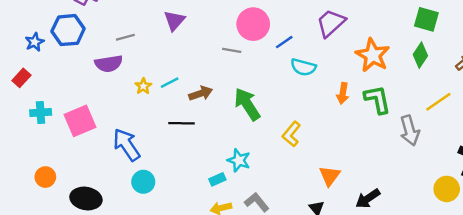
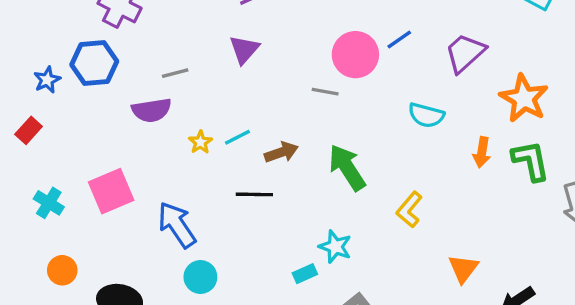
blue line: (284, 42) -> (399, 39), moved
cyan cross: (41, 113) -> (49, 203), moved, turned 36

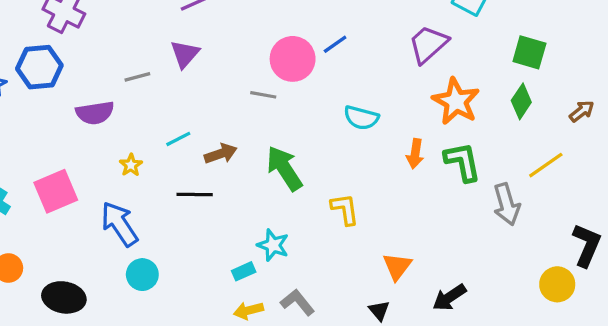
purple trapezoid: (465, 53) -> (428, 44), moved
gray line: (175, 73) -> (137, 77), moved
yellow star: (200, 142) -> (131, 165), moved
yellow L-shape: (409, 210) -> (345, 209), turned 132

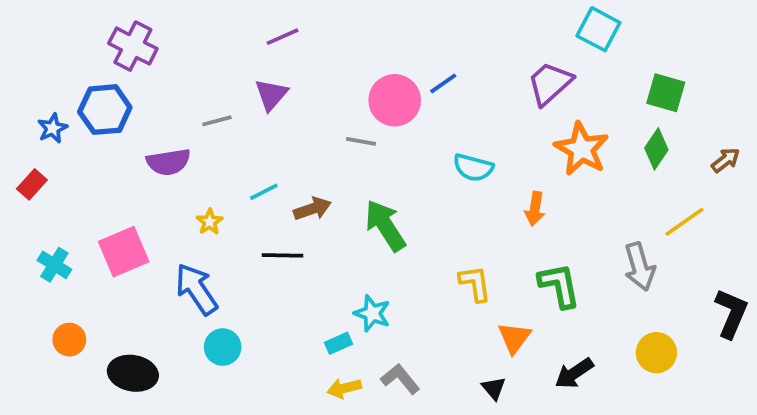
green L-shape: (462, 162) -> (559, 285), moved
yellow L-shape: (345, 209) -> (475, 283), moved
yellow circle: (557, 284) -> (656, 353), moved

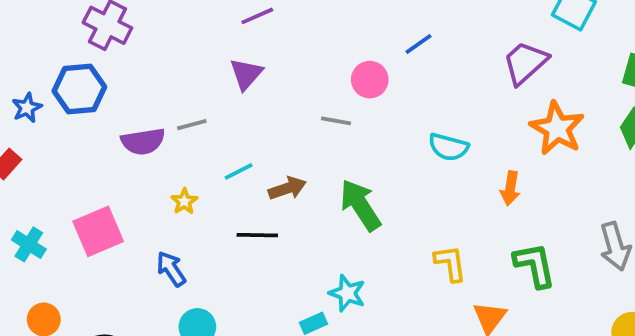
blue line: (443, 83) -> (418, 44), moved
pink circle: (395, 100) -> (370, 80), size x0.7
gray line: (217, 121) -> (192, 125), moved
blue arrow: (196, 289) -> (171, 269), size x0.7

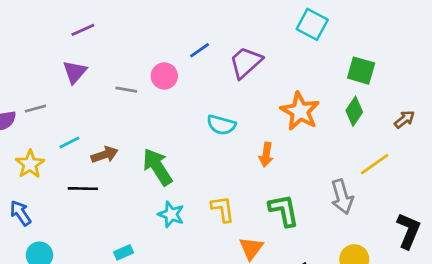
purple trapezoid: (525, 63) -> (246, 62), moved
gray line: (336, 121) -> (126, 90), moved
yellow star: (184, 201) -> (30, 164), size x1.5
cyan star: (347, 293) -> (171, 214), moved

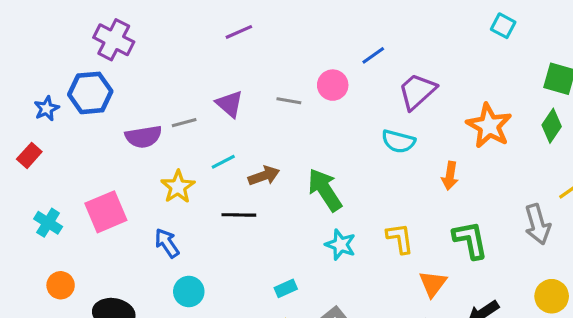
cyan square: (312, 24) -> (503, 26), size x0.7
purple trapezoid: (246, 62) -> (417, 91), moved
purple triangle: (75, 72) -> (229, 104), moved, turned -30

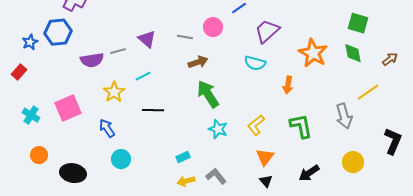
green diamond: (552, 126) -> (353, 53), turned -45
brown arrow: (264, 176) -> (198, 62), moved
yellow L-shape: (400, 238) -> (256, 125), turned -120
orange triangle: (433, 284) -> (265, 157), moved

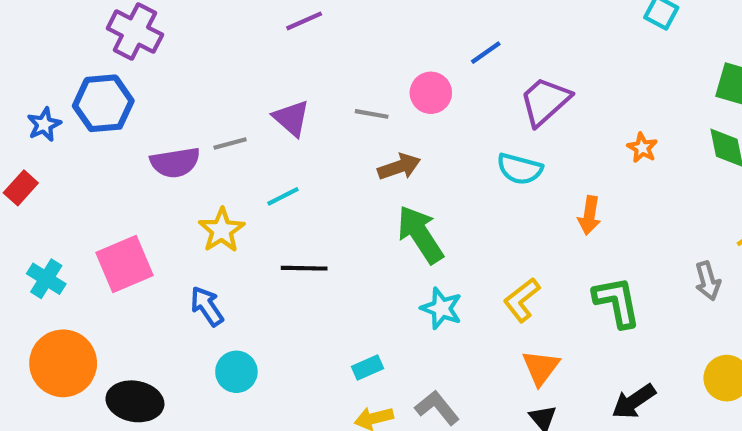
orange star: (313, 53) -> (642, 148), size x0.5
gray arrow: (344, 116) -> (708, 281), size x0.7
orange circle: (39, 155) -> (63, 363), size x1.8

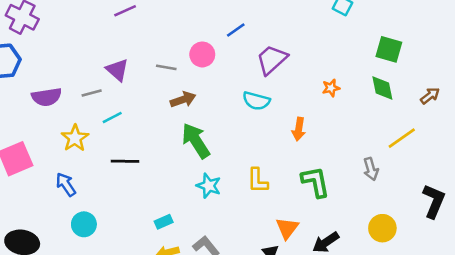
gray line: (230, 144) -> (92, 93), moved
orange star: (642, 148) -> (331, 88), turned 30
yellow L-shape: (522, 300) -> (258, 181), turned -52
orange triangle: (541, 368) -> (287, 228), moved

